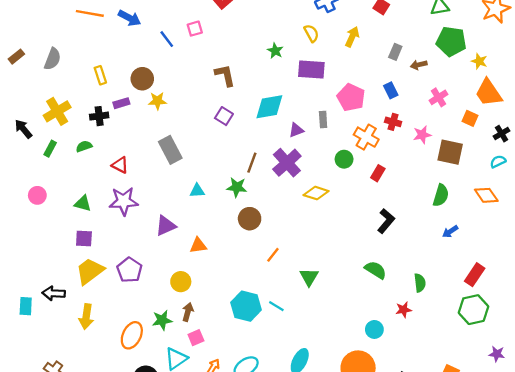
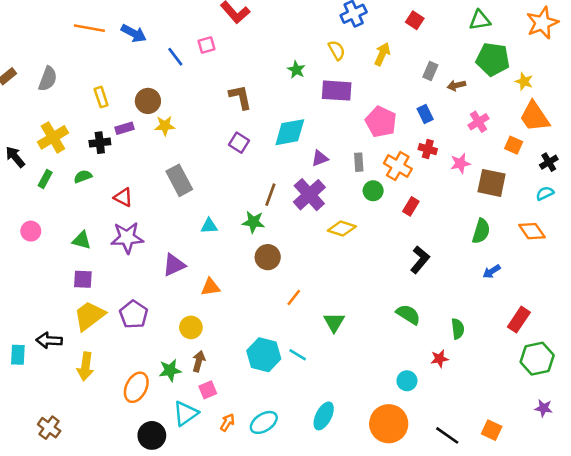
gray rectangle: (323, 120) -> (359, 162), moved
green hexagon: (473, 310) -> (537, 359), moved

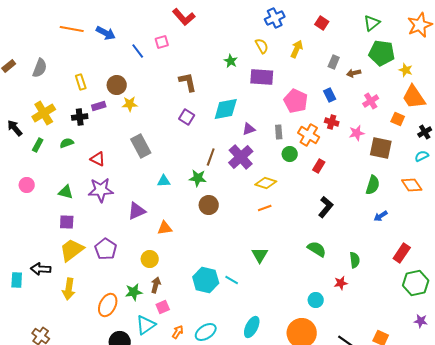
green triangle: (480, 20) -> (372, 23), turned -30
orange line: (294, 297) -> (265, 208), moved, turned 32

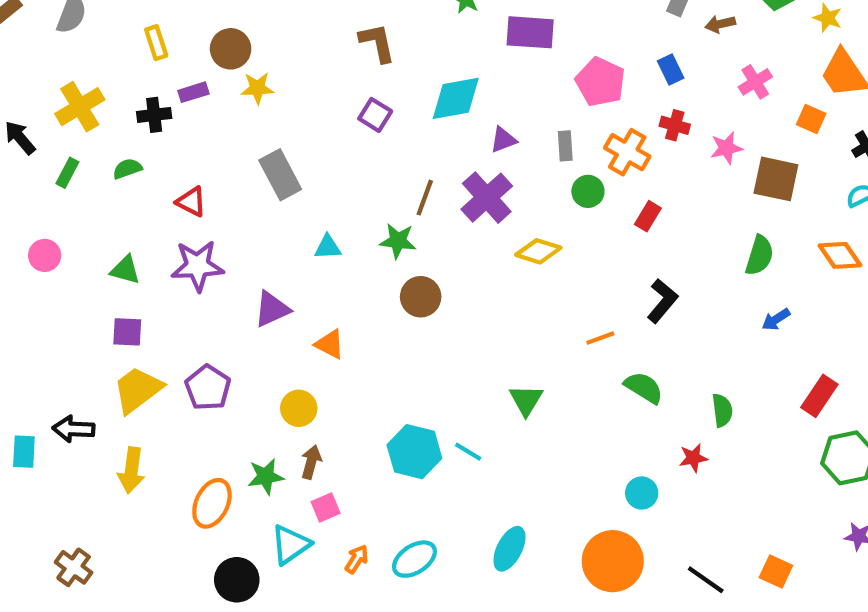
orange line: (265, 208) -> (600, 338), moved
orange triangle: (165, 228) -> (330, 344), turned 35

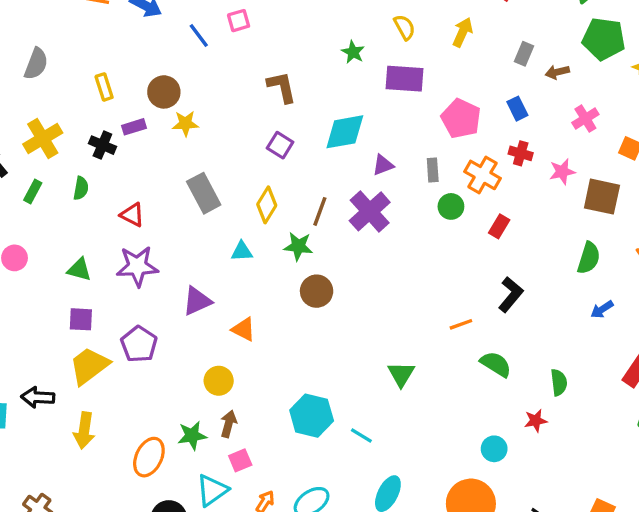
black cross: (154, 115) -> (102, 145), turned 30
green semicircle: (127, 169) -> (81, 188), turned 120
yellow diamond: (538, 251) -> (267, 205), moved, turned -76
purple pentagon: (208, 388) -> (139, 344), moved
cyan line: (468, 452) -> (361, 436), moved

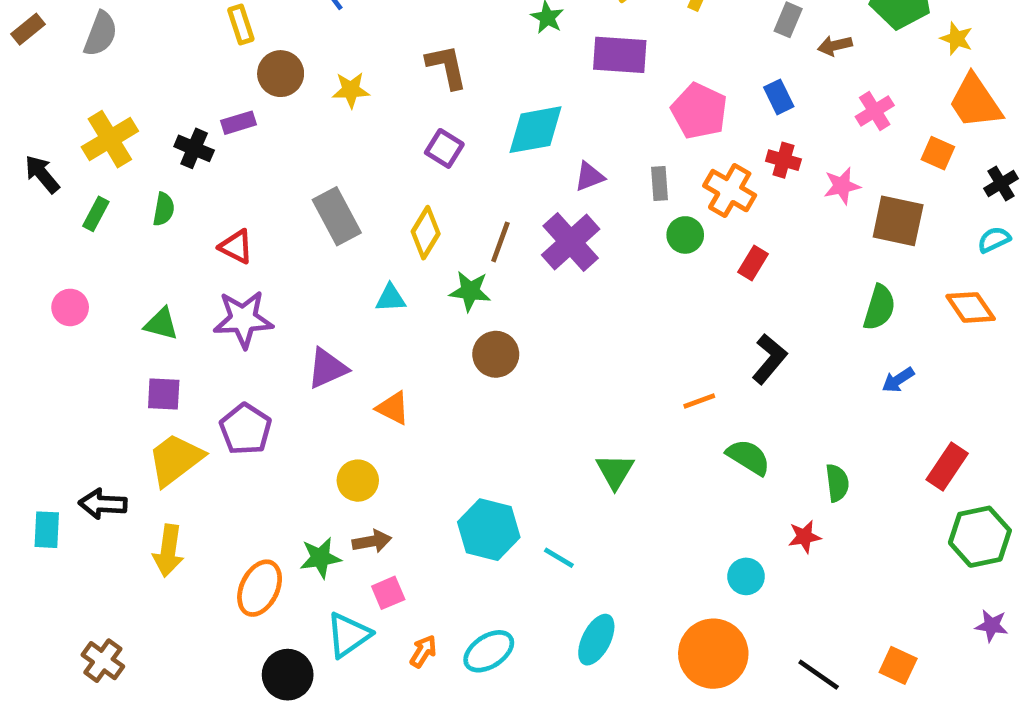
yellow rectangle: (104, 87) -> (241, 24), moved
yellow star: (185, 123) -> (351, 90), moved
brown arrow: (229, 424) -> (372, 541), turned 65

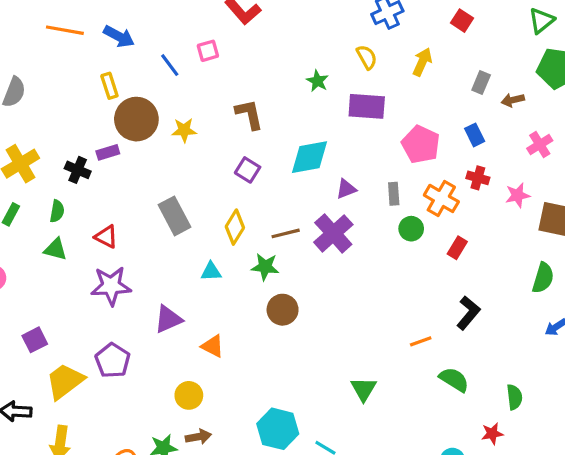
brown circle: (281, 74) -> (136, 119), size x1.4
brown line: (500, 242) -> (286, 233), turned 56
green triangle: (161, 324) -> (55, 249), moved
purple square: (164, 394) -> (35, 340), moved, turned -30

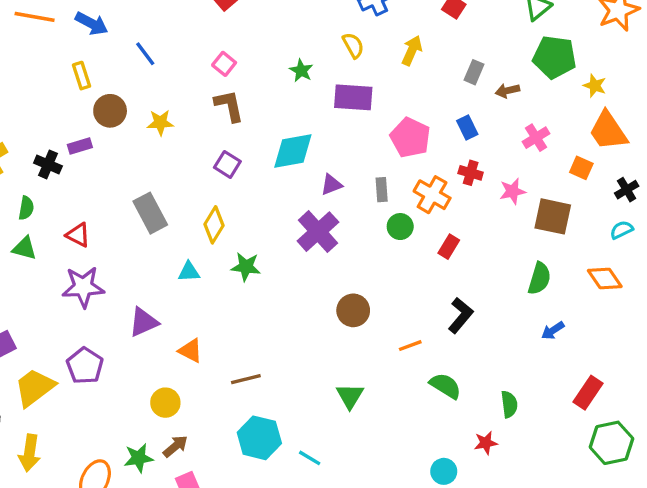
pink square: (208, 51) -> (224, 64), moved, turned -35
brown circle: (136, 119) -> (110, 111), size x0.7
brown line: (286, 233) -> (246, 379), moved
brown circle: (283, 310) -> (353, 310), moved
brown arrow: (198, 437) -> (175, 446), turned -30

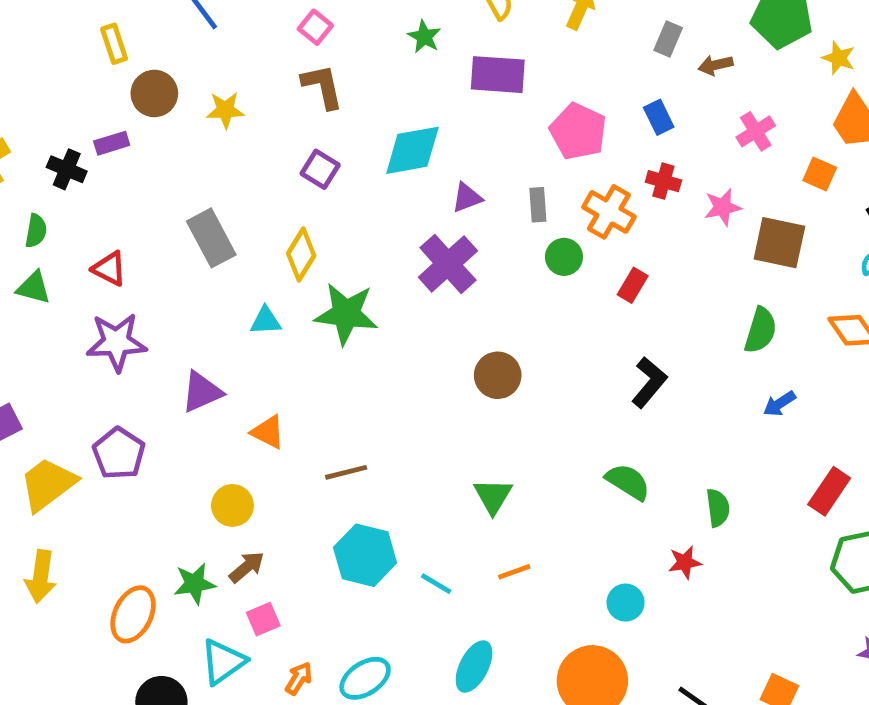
green star: (246, 267) -> (346, 314), size x1.5
orange line: (410, 346) -> (514, 572), moved

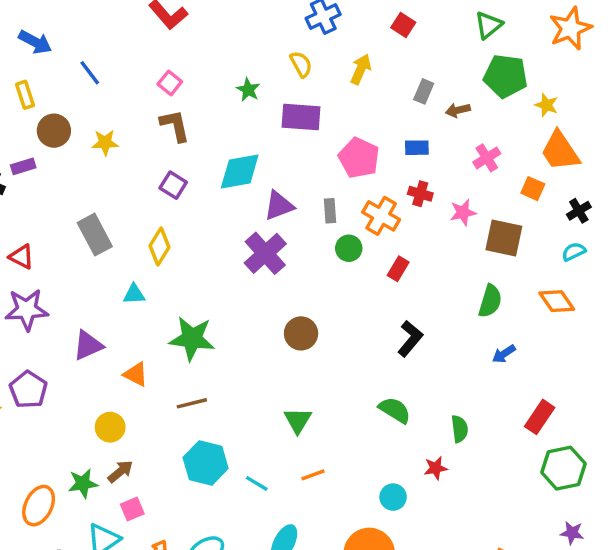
blue rectangle: (659, 117) -> (417, 148), turned -65
purple triangle: (467, 198) -> (279, 206), size x1.4
green star: (346, 314) -> (192, 339), moved

